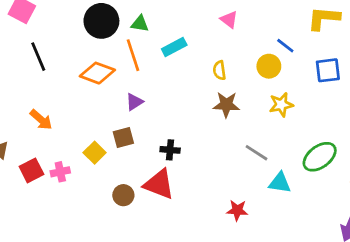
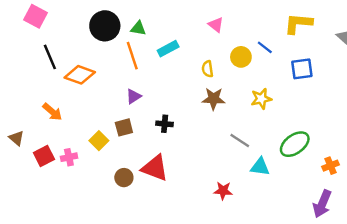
yellow circle: (269, 66) -> (241, 57), moved
orange diamond: (97, 73) -> (80, 75), moved
black cross: (170, 150) -> (165, 124), moved

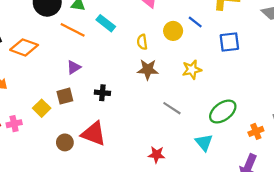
cyan rectangle: (168, 49) -> (106, 23), turned 66
orange line: (132, 56) -> (73, 30), turned -45
cyan triangle: (260, 167) -> (204, 142), moved, turned 42

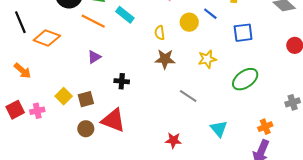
brown square: (65, 96) -> (86, 99), moved
green ellipse: (223, 112) -> (245, 79), moved
orange cross: (256, 131) -> (265, 127), moved

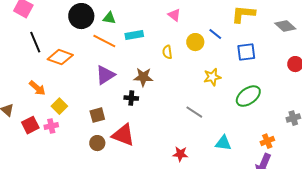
cyan rectangle: (125, 15) -> (134, 35), turned -48
purple triangle: (94, 57) -> (105, 75), size x1.5
brown star: (165, 59) -> (143, 77), moved
yellow square: (64, 96) -> (59, 106), moved
cyan triangle: (219, 129) -> (223, 143), turned -42

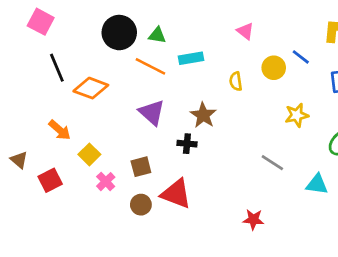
purple triangle: (105, 75) -> (152, 112), turned -45
brown star: (143, 77) -> (203, 115), turned 30
pink cross: (51, 126) -> (106, 182), moved, turned -32
cyan triangle: (223, 143) -> (317, 184), moved

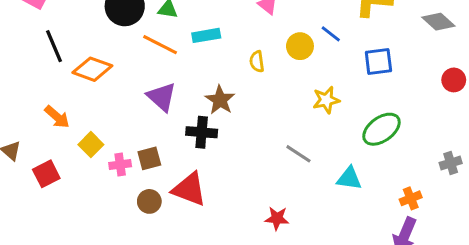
black cross: (187, 144) -> (202, 132), size x1.4
pink cross: (106, 182) -> (120, 165), moved, turned 36

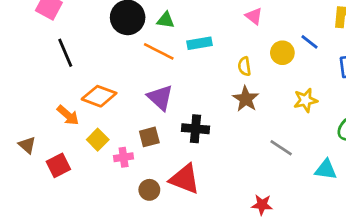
orange diamond: (92, 69) -> (99, 96), moved
brown star: (220, 100) -> (246, 99), moved
brown square: (149, 158) -> (149, 137), moved

